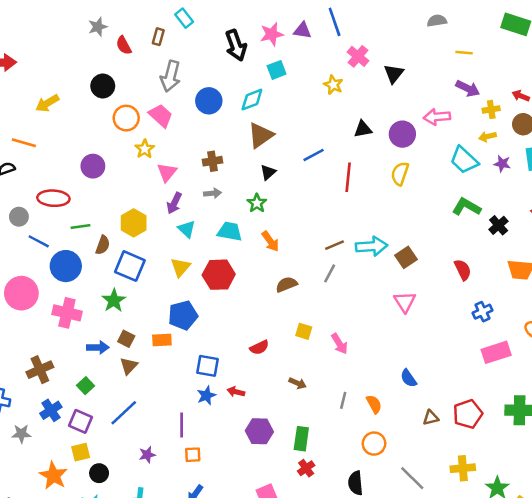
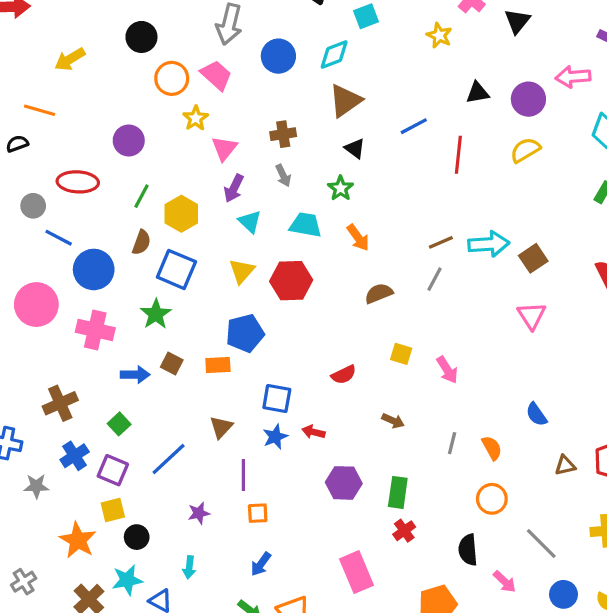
black triangle: (268, 172) -> (355, 148), turned -42
yellow semicircle: (400, 174) -> (525, 150), turned 40
gray arrow: (212, 193) -> (283, 176), turned 70
green line: (81, 227) -> (141, 196), moved, turned -54
brown triangle: (129, 366) -> (221, 427), moved

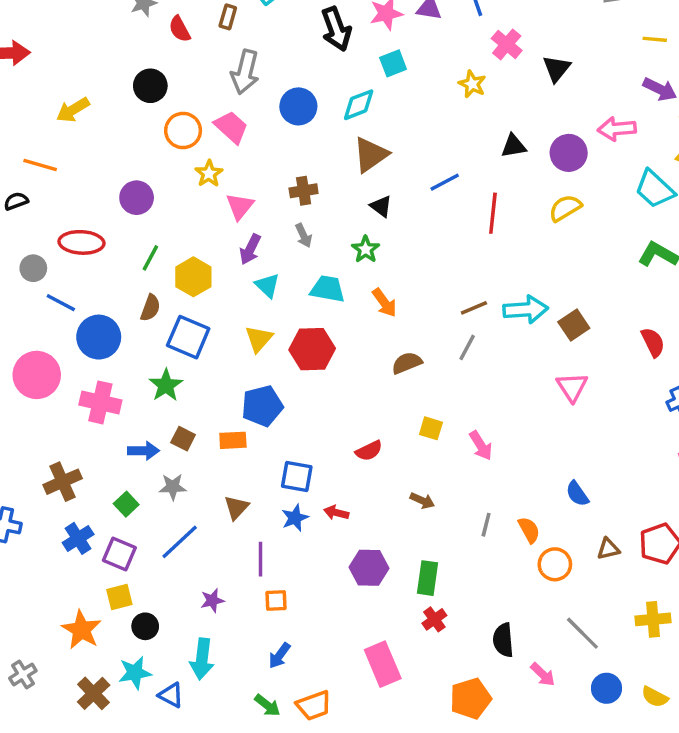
gray star: (36, 486) -> (173, 487), moved
orange circle: (492, 499) -> (555, 564), moved
cyan arrow: (189, 567) -> (202, 659), size x1.6

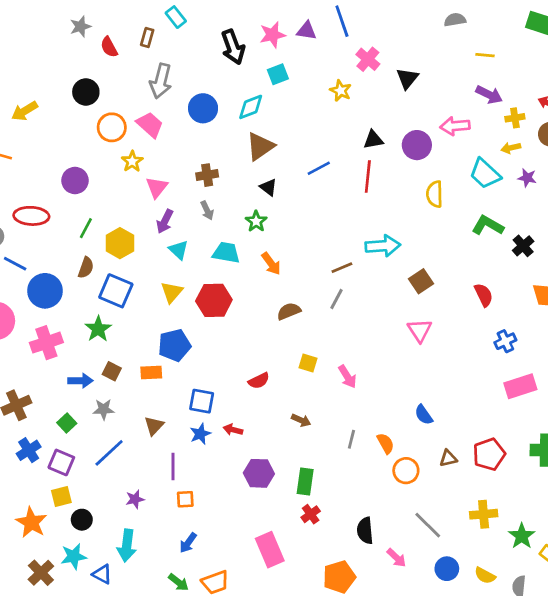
yellow semicircle: (565, 208) -> (435, 194), moved, turned -60
red line: (493, 213) -> (368, 176), moved
cyan arrow: (526, 310) -> (383, 246), moved
pink cross: (100, 402) -> (46, 343), turned -32

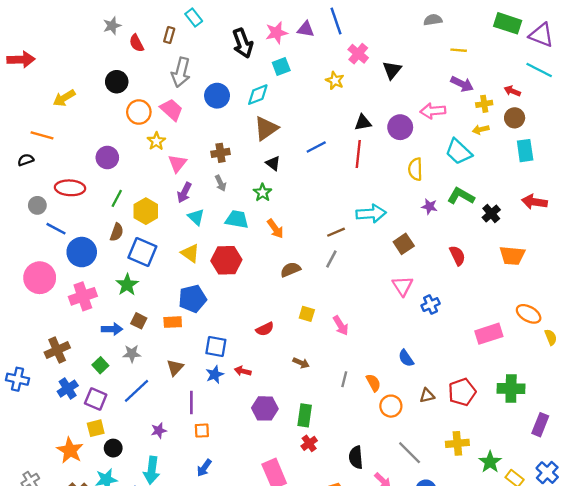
purple star: (527, 178) -> (429, 207), moved
yellow triangle: (172, 292) -> (190, 253), turned -36
blue cross: (505, 341) -> (431, 305), moved

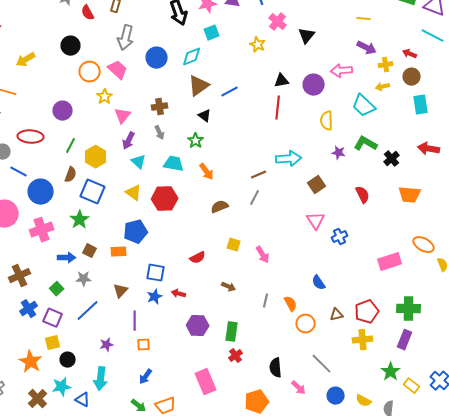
blue line: (316, 147) -> (230, 92), moved
purple rectangle: (540, 425) -> (405, 340), moved
yellow cross: (457, 443) -> (363, 340), moved

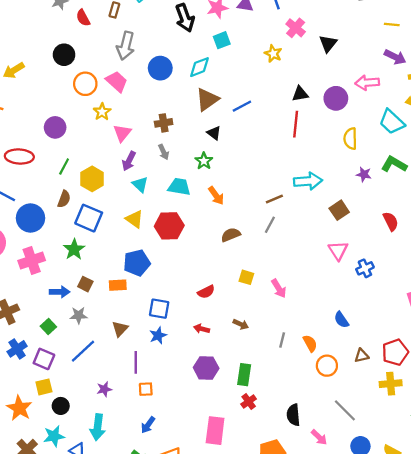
red arrow: (179, 294) -> (202, 329), moved
pink rectangle: (206, 382) -> (215, 431), turned 30

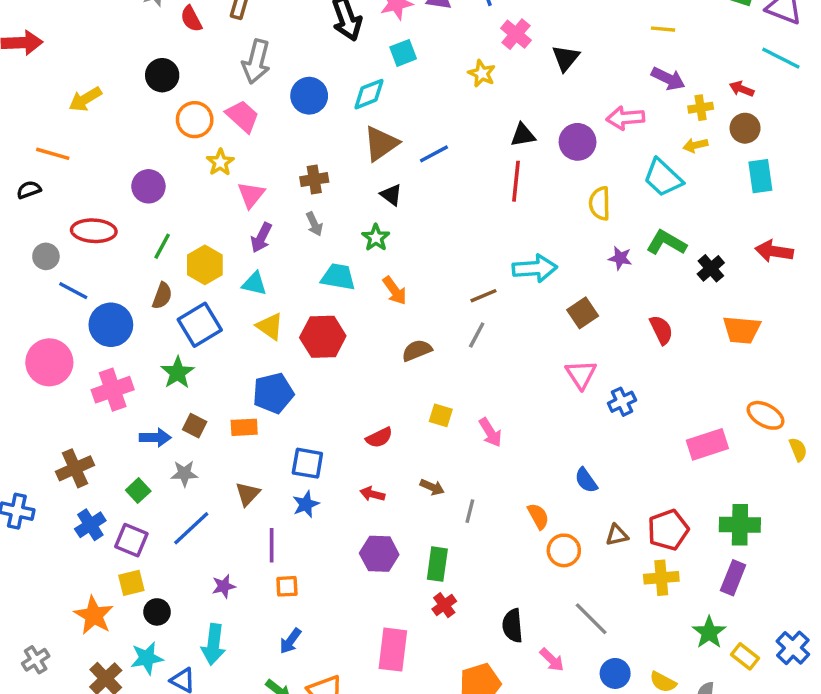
cyan triangle: (140, 184) -> (254, 284), moved, turned -30
blue square: (89, 218) -> (200, 325), turned 36
gray line: (282, 340) -> (470, 511), moved

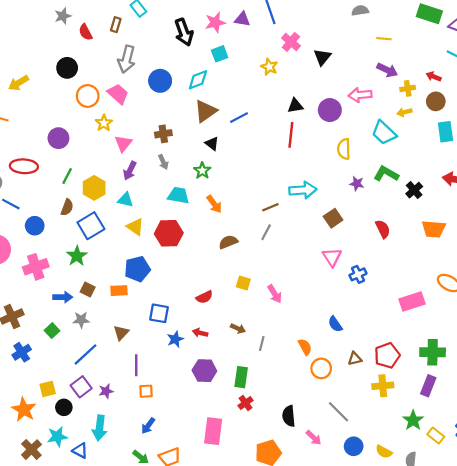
blue circle: (111, 325) -> (35, 226), size x0.7
blue star: (306, 504) -> (175, 339), moved
purple square: (131, 540) -> (81, 387), moved, turned 30

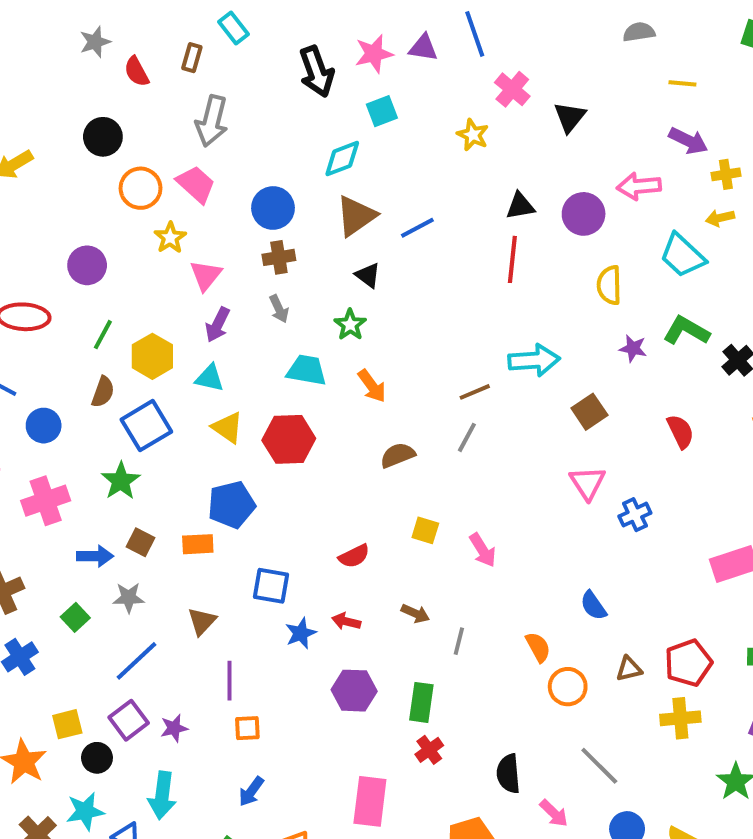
blue circle: (160, 81) -> (273, 208), moved

